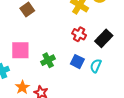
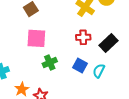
red cross: (79, 34) -> (83, 37), turned -32
pink square: (20, 50) -> (36, 38), moved

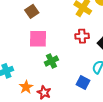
blue square: (80, 65) -> (83, 83), moved

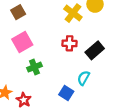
pink square: (38, 39) -> (22, 42), turned -36

